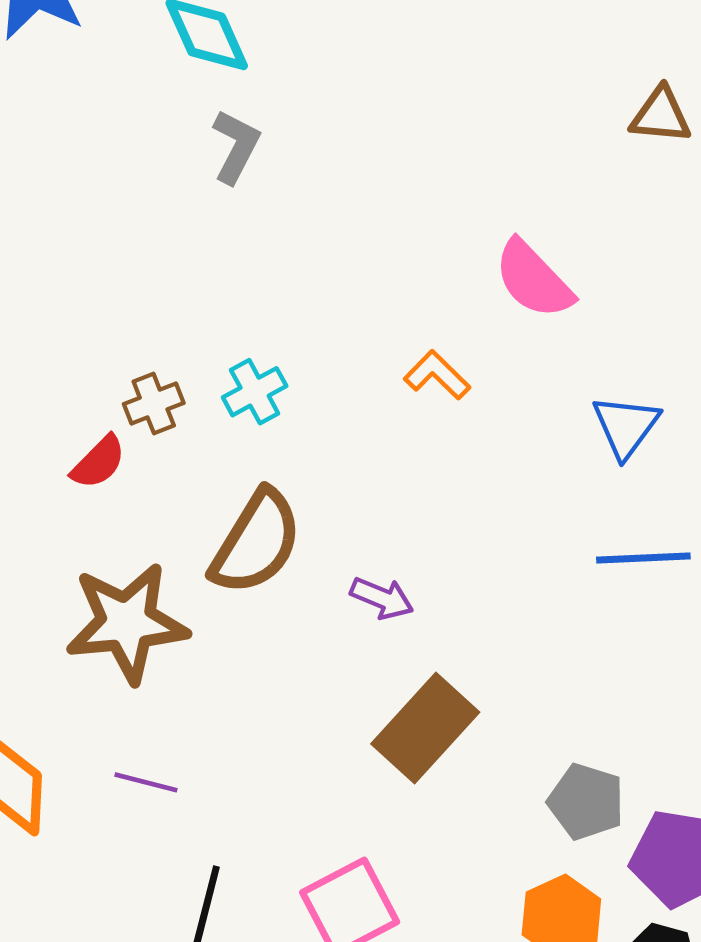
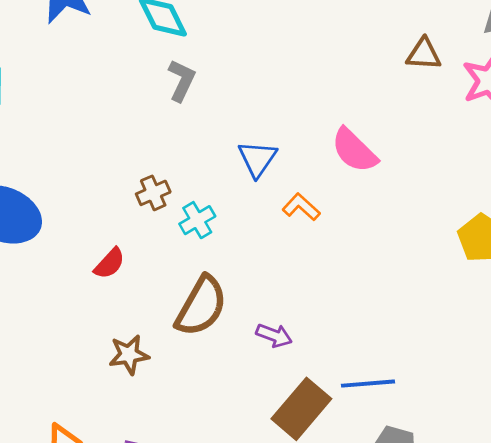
brown cross: (154, 403) -> (153, 193), moved
blue triangle: (626, 426) -> (257, 159), moved
blue line: (643, 558) -> (368, 384), moved
brown star: (127, 623) -> (129, 355), size x0.6

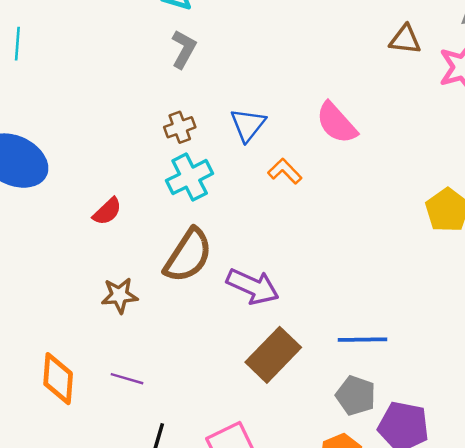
brown cross: (153, 193) -> (180, 127), moved
cyan cross: (197, 220) -> (190, 177), size x1.4
purple arrow: (274, 335) -> (253, 286), size x1.6
blue line: (368, 384) -> (363, 340), moved

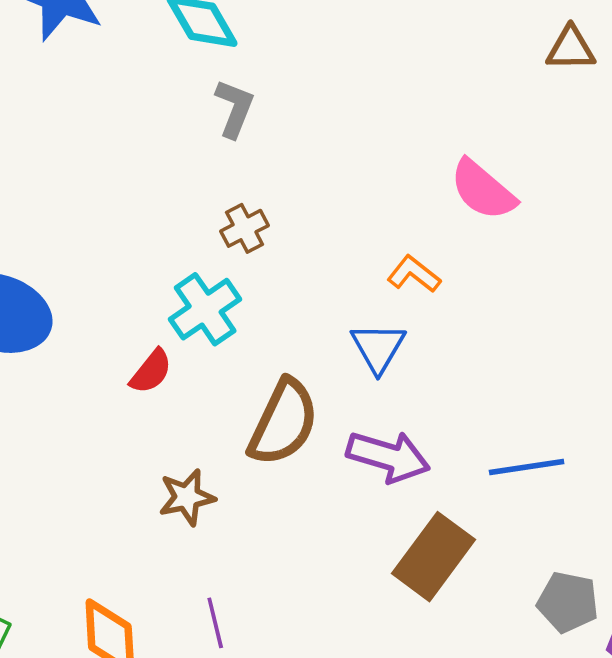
blue triangle: (248, 125) -> (378, 348), moved
cyan cross: (190, 177) -> (205, 309), moved
blue line: (363, 340) -> (527, 467), moved
purple line: (127, 379) -> (215, 623), turned 68

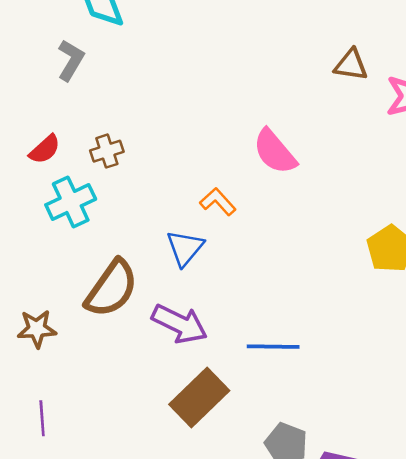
gray L-shape: (234, 108) -> (71, 60), moved
red semicircle: (151, 371) -> (45, 149), moved

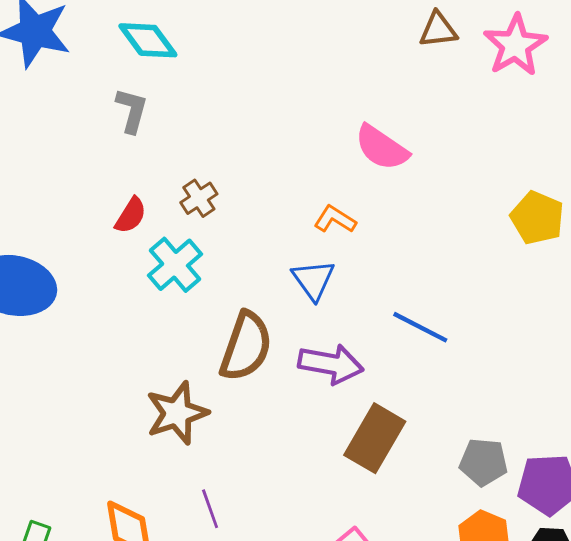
brown star: (37, 329) -> (177, 413), size x1.4
blue line: (273, 347) -> (420, 327), moved, turned 42

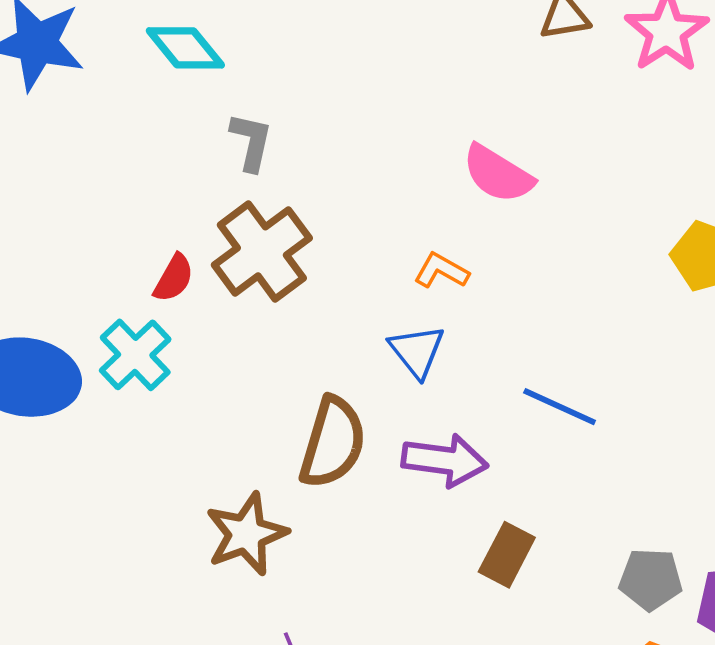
gray L-shape: (132, 110) -> (251, 142), moved
brown cross: (199, 198) -> (262, 251), size x2.0
cyan cross: (175, 265) -> (135, 355), moved
brown rectangle: (375, 438) -> (507, 555), size x0.7

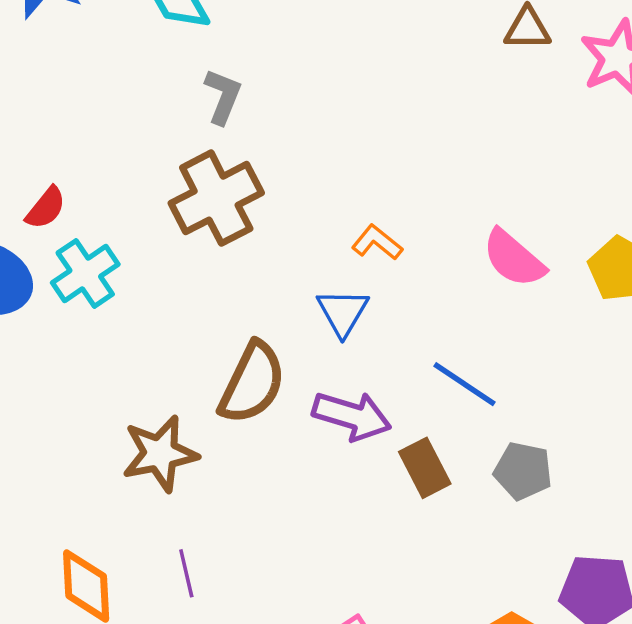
pink semicircle: (498, 174) -> (514, 258), moved
red semicircle: (174, 278) -> (46, 208), moved
brown rectangle: (507, 555) -> (425, 468), moved, turned -64
gray pentagon: (651, 579) -> (523, 471), moved

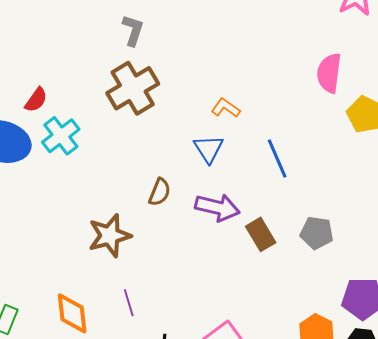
pink semicircle: (514, 258) -> (329, 73), moved, turned 60
brown semicircle: (252, 383) -> (160, 192), size x0.6
blue line: (465, 384) -> (277, 159), moved, turned 36

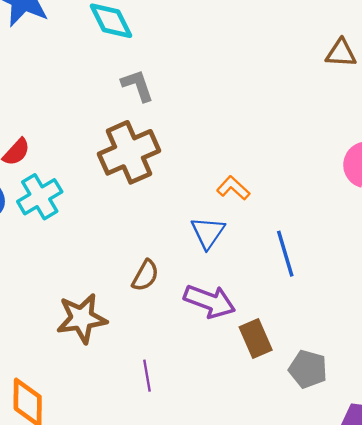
gray L-shape: (133, 30) -> (138, 86), turned -44
gray pentagon: (317, 233) -> (308, 369), moved
purple line: (129, 303) -> (147, 376), moved

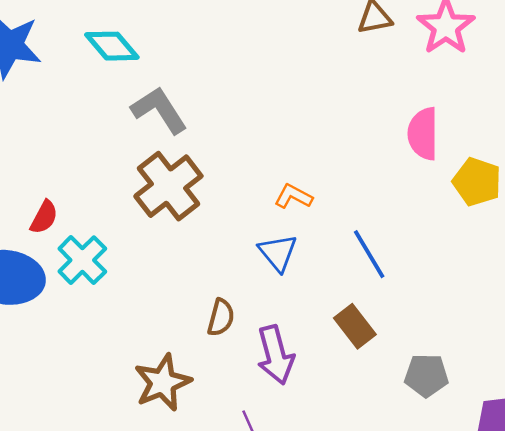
gray L-shape: (138, 86) -> (159, 110), size x1.4
purple arrow: (210, 301) -> (276, 355), moved, turned 69
brown rectangle: (256, 338) -> (355, 326), moved

